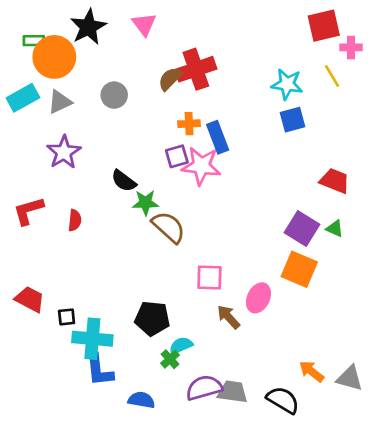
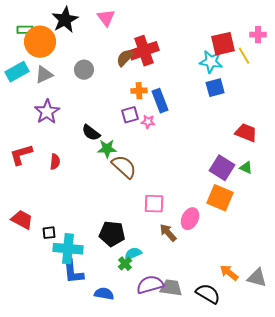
red square: (324, 26) -> (223, 44), moved
pink star: (201, 166) -> (148, 122), size x0.5

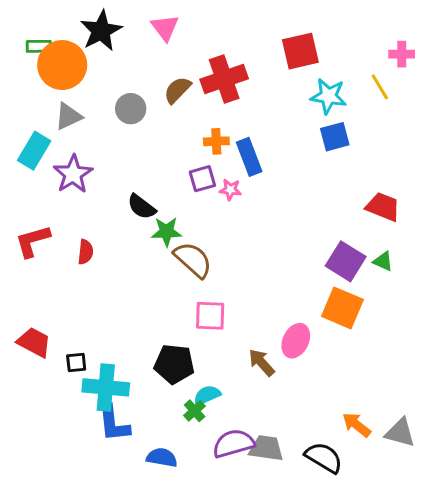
red square: (223, 44) -> (300, 51), moved
brown semicircle: (125, 58) -> (177, 90), moved
cyan rectangle: (17, 72) -> (34, 151), moved, turned -30
pink square: (154, 204) -> (210, 316), moved

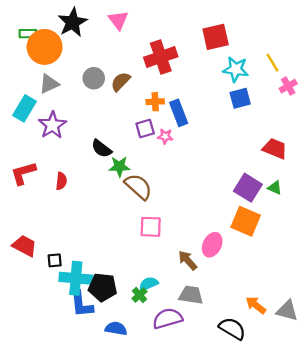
pink cross: (402, 54) -> (288, 86), moved, turned -30
brown semicircle: (177, 90) -> (121, 82), moved
black pentagon: (174, 364) -> (103, 287), moved
gray trapezoid: (266, 448) -> (191, 295), moved

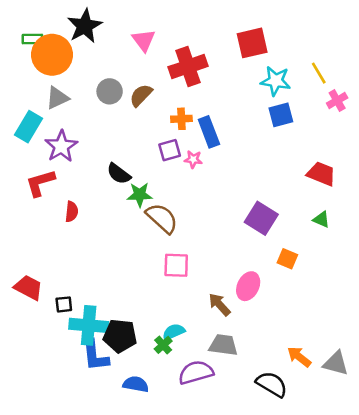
pink triangle: (118, 20) -> (144, 40), moved
red L-shape: (23, 173) -> (40, 183), moved
purple square: (248, 188) -> (261, 218), moved
orange square: (246, 221) -> (287, 259), size x0.6

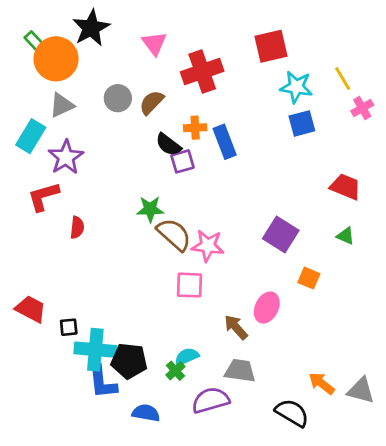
green rectangle: (32, 39) -> (35, 42), turned 48
pink star: (193, 159) -> (208, 246), moved, size x1.6
black semicircle: (119, 174) -> (168, 145), moved

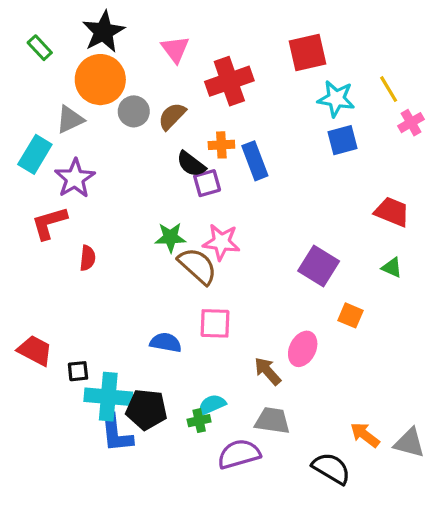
orange circle: (56, 59) -> (100, 80), moved
pink star: (208, 246) -> (221, 242), moved
green cross: (175, 371) -> (199, 421), turned 30
blue semicircle: (146, 413) -> (166, 342), moved

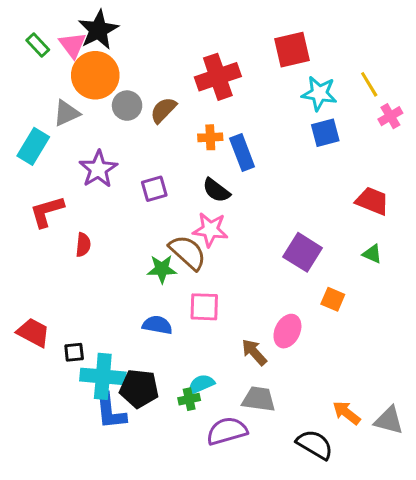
pink triangle: (175, 49) -> (73, 45), moved
black semicircle: (191, 164) -> (216, 190), moved
purple star: (75, 178) -> (98, 169), moved
purple square: (207, 183) -> (154, 189), moved
green star: (170, 237) -> (162, 269), moved

